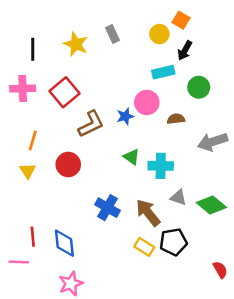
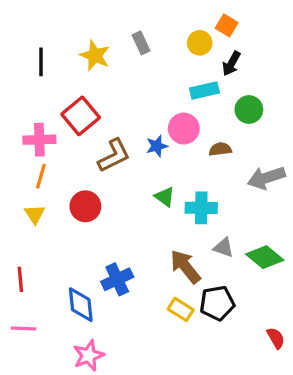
pink cross: (23, 89) -> (39, 140), moved
blue cross: (107, 208) -> (117, 279), moved, turned 35
red line: (33, 237) -> (20, 279), moved

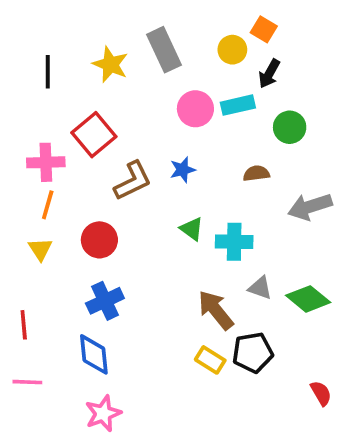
gray rectangle: (141, 43) -> (164, 50), size x1.6
pink circle: (184, 129) -> (195, 109), moved
blue cross: (117, 279) -> (105, 301), moved

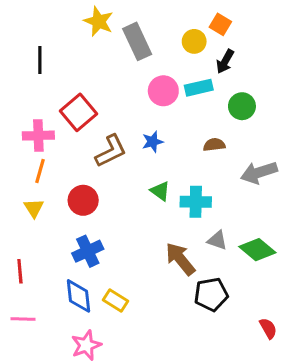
yellow star: (110, 64) -> (99, 21), moved
yellow rectangle: (210, 360) -> (116, 301), moved

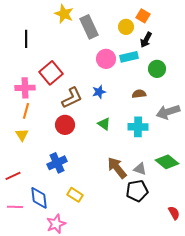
red circle: (83, 200) -> (65, 125), moved
cyan cross: (196, 202) -> (138, 127), moved
gray triangle: (217, 240) -> (140, 169), moved
red line: (20, 271) -> (13, 176), turned 70
blue diamond: (78, 296) -> (39, 198), moved

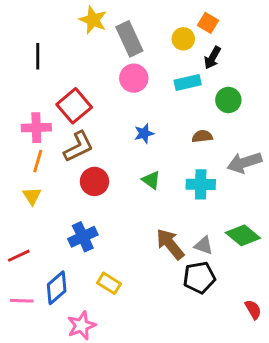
pink circle: (106, 59) -> (134, 78), moved
brown L-shape: (72, 98) -> (78, 147), moved
blue diamond: (39, 198) -> (57, 288), turned 55

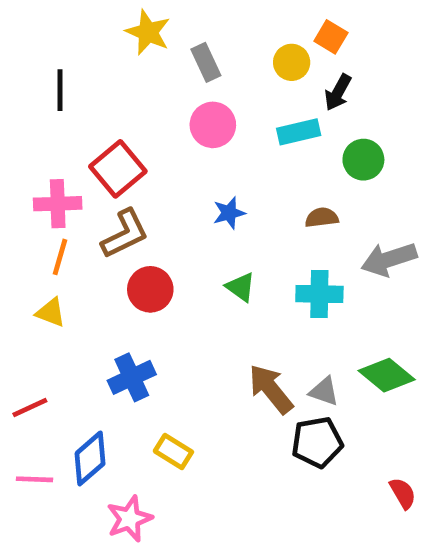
gray rectangle: (129, 39) -> (206, 62), size x0.7
yellow triangle: (32, 196) -> (51, 313), turned -36

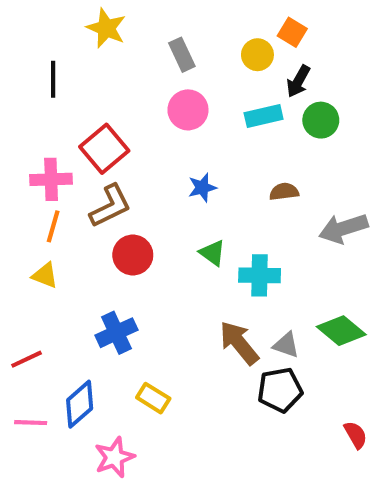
yellow star: (148, 32) -> (106, 28), moved
green circle: (363, 160) -> (321, 120), moved
cyan cross: (319, 294) -> (260, 275), moved

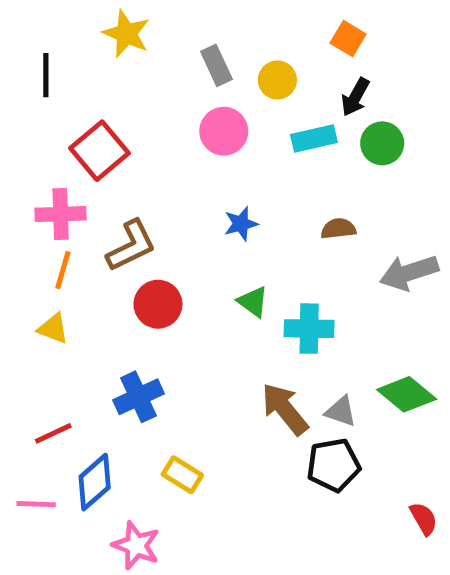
yellow circle: (257, 55) -> (277, 80), moved
black line: (53, 79) -> (46, 75), moved
red square: (104, 149) -> (99, 151), moved
red line: (27, 359) -> (53, 433), moved
pink star: (114, 457) -> (136, 545), turned -30

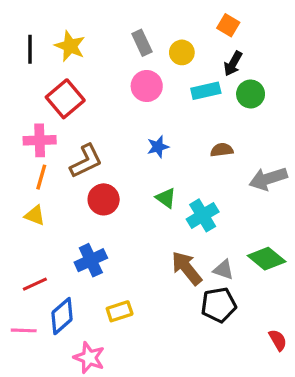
yellow star: (126, 34) -> (70, 46), moved
cyan cross: (309, 329) -> (203, 215), turned -32
yellow rectangle: (182, 475) -> (120, 311), turned -50

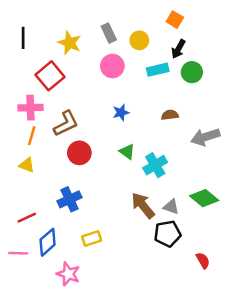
yellow star: (70, 46) -> (70, 43), moved
red semicircle: (278, 340) -> (203, 261), moved

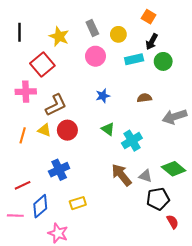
orange line: (32, 136) -> (23, 135), moved
yellow triangle: (27, 165) -> (44, 130), moved
black pentagon: (167, 234) -> (158, 199), moved

